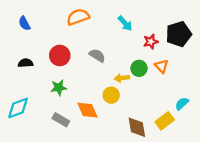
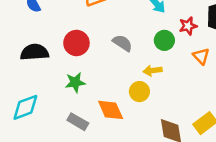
black semicircle: (25, 63) -> (34, 52), size x1.5
green circle: (139, 68) -> (164, 40), moved

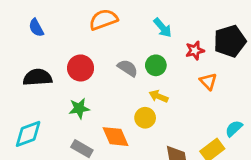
green circle: (164, 40) -> (156, 65), moved
yellow arrow: (153, 71) -> (159, 96), turned 30

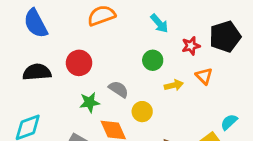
blue semicircle: (36, 28) -> (36, 23), size x1.6
gray semicircle: (128, 68) -> (118, 89), moved
yellow arrow: (159, 96) -> (174, 85), moved, turned 144
green star: (79, 108) -> (90, 102), moved

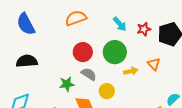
red star: (191, 46) -> (144, 29), moved
green circle: (153, 60) -> (115, 52), size x1.5
red circle: (79, 63) -> (83, 52), moved

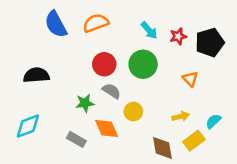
blue semicircle: (26, 24) -> (56, 24), moved
yellow arrow: (131, 71) -> (181, 116), moved

